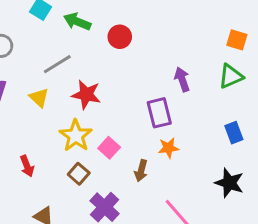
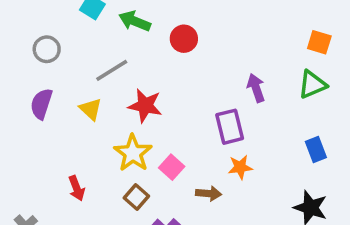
brown arrow: (141, 171) -> (209, 194), turned -100

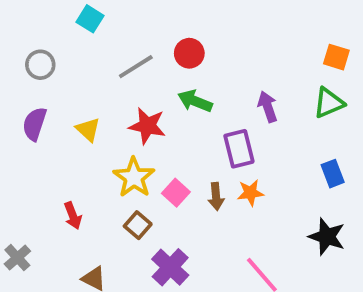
green arrow: (135, 21) -> (195, 101), moved
gray line: (112, 70) -> (136, 67), moved
brown arrow: (209, 194) -> (216, 196), moved, turned 80

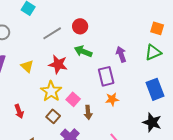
blue rectangle: (333, 174) -> (155, 89), size x1.5
brown arrow: (216, 196) -> (88, 112), moved

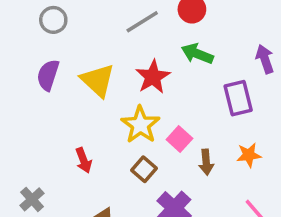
red star: (58, 64) -> (153, 77), turned 30
yellow triangle: (27, 66) -> (98, 80), size x1.5
orange star: (112, 99) -> (249, 155), moved

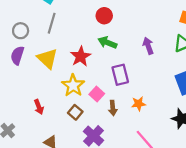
gray circle: (53, 20) -> (21, 31), moved
gray line: (142, 22) -> (52, 23), moved, turned -42
purple rectangle: (238, 98) -> (120, 75), moved

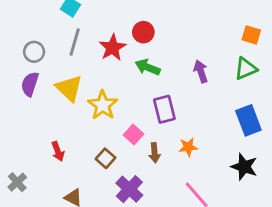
red star: (81, 56) -> (113, 48), moved
yellow star: (73, 85) -> (103, 105), moved

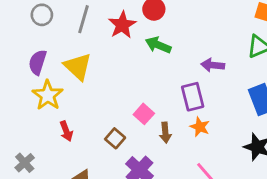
gray circle: (34, 52) -> (42, 15), moved
purple arrow: (201, 71) -> (213, 65), moved, turned -65
yellow star: (103, 105) -> (48, 95), moved
purple rectangle: (164, 109) -> (193, 97), moved
orange star: (188, 147) -> (200, 127), turned 30

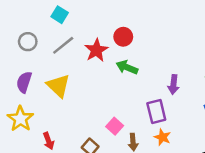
gray line: (84, 19) -> (63, 45), turned 35
purple arrow: (213, 65) -> (173, 85), turned -90
yellow star: (48, 95) -> (20, 119), moved

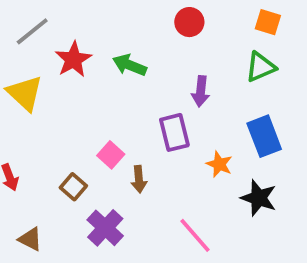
red circle: (123, 37) -> (189, 22), moved
red star: (96, 50) -> (73, 59), moved
orange star: (162, 137) -> (219, 164), moved

